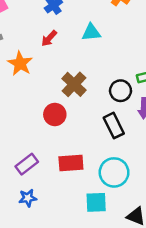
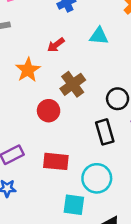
red arrow: (49, 38) -> (56, 45), moved
orange star: (20, 63) -> (28, 70), moved

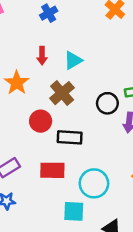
cyan triangle: (99, 36) -> (73, 60), moved, turned -30
red arrow: (56, 45) -> (42, 56), turned -48
black rectangle: (105, 132) -> (70, 137), moved, turned -65

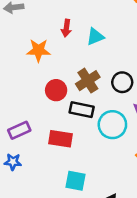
orange star: (17, 83) -> (38, 50), turned 30
brown cross: (62, 93) -> (88, 81), moved
cyan circle: (94, 183) -> (112, 125), moved

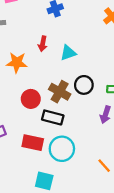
brown cross: (88, 81) -> (60, 92), turned -30
black circle: (122, 82) -> (84, 85), moved
cyan circle: (112, 125) -> (62, 149), moved

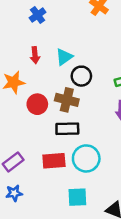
black circle: (84, 85) -> (81, 76), moved
red circle: (31, 99) -> (37, 104), moved

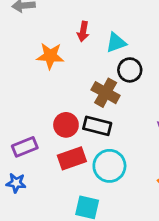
red circle: (37, 104) -> (66, 125), moved
red rectangle: (54, 161) -> (72, 158), turned -30

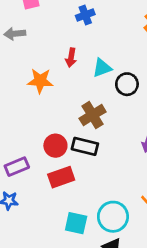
black circle: (130, 70) -> (127, 84), moved
brown cross: (106, 93) -> (93, 115), turned 30
cyan circle: (109, 166) -> (113, 217), moved

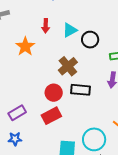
orange star: (40, 81) -> (25, 46), turned -30
red circle: (55, 146) -> (54, 93), moved
black rectangle: (85, 146) -> (81, 90), moved

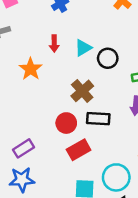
red rectangle: (51, 116) -> (79, 150), moved
blue star: (15, 139) -> (22, 180), size x1.5

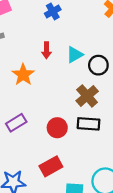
brown cross: (82, 91) -> (87, 96), moved
purple rectangle: (23, 148) -> (16, 123), moved
red rectangle: (79, 150) -> (51, 166), moved

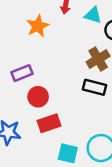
cyan triangle: (75, 55) -> (93, 15), turned 36
red circle: (57, 128) -> (38, 97), moved

